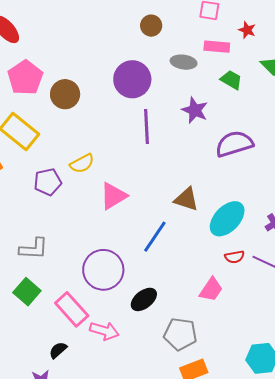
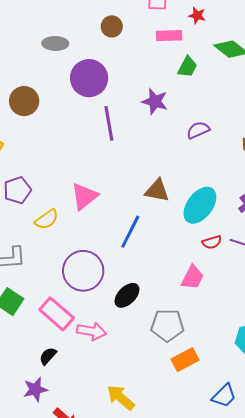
brown circle: (151, 26) -> (112, 26), moved
gray ellipse: (184, 62) -> (55, 43), moved
green trapezoid: (231, 80) -> (187, 67), turned 95
purple semicircle: (234, 144) -> (198, 130), size x0.6
yellow semicircle: (82, 163) -> (47, 219), moved

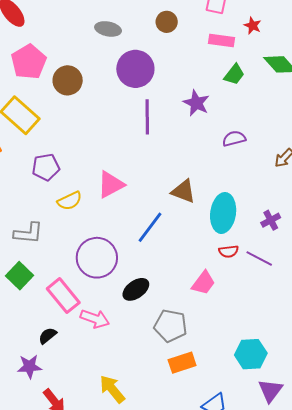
cyan ellipse: (200, 205) -> (223, 213), turned -39

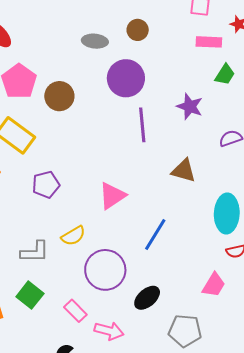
brown circle: (167, 22) -> (138, 30), moved
brown triangle: (183, 191) -> (184, 171), moved
yellow semicircle: (70, 201) -> (73, 236), moved
pink rectangle: (63, 296) -> (75, 311), size x0.7

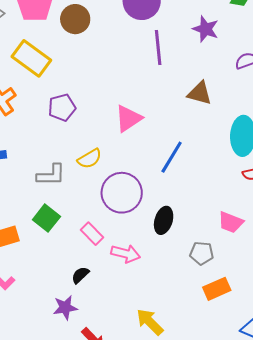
pink trapezoid: (214, 285) -> (231, 222), moved, turned 80
black ellipse: (147, 298) -> (164, 220), turned -32
gray pentagon: (185, 331) -> (202, 253), size x0.7

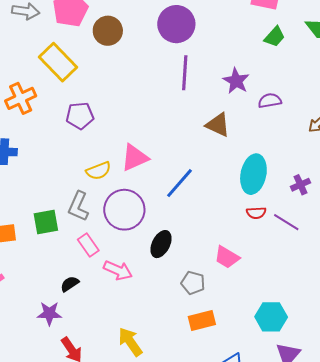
purple star: (206, 29) -> (236, 81), moved
pink triangle: (128, 118) -> (135, 158), moved
gray L-shape: (51, 175) -> (78, 206), moved, turned 104
green square: (46, 218) -> (46, 222), turned 32

